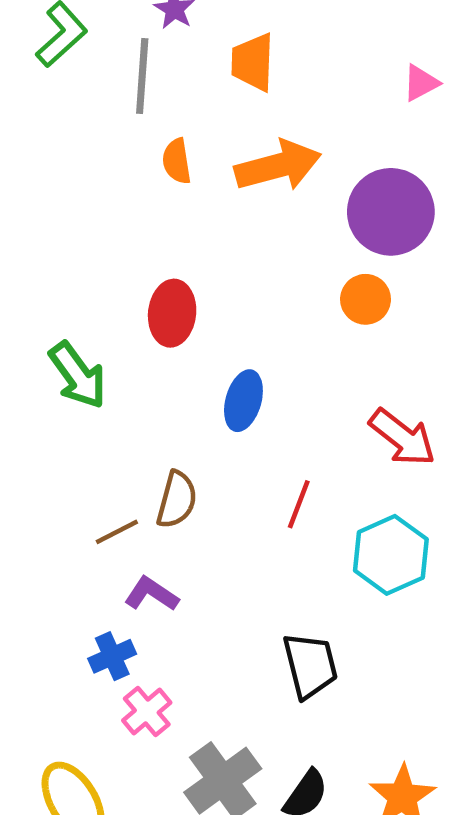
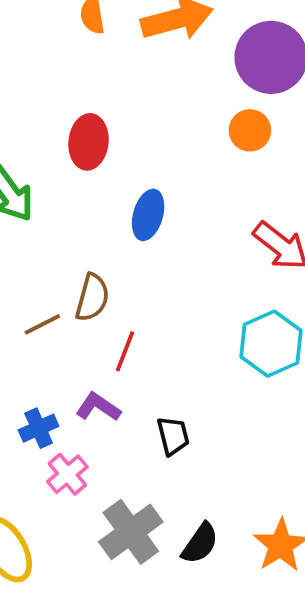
red line: (299, 504) -> (125, 351), moved
purple L-shape: (151, 594) -> (98, 407), moved
black trapezoid: (310, 665) -> (173, 436), moved, size x0.7

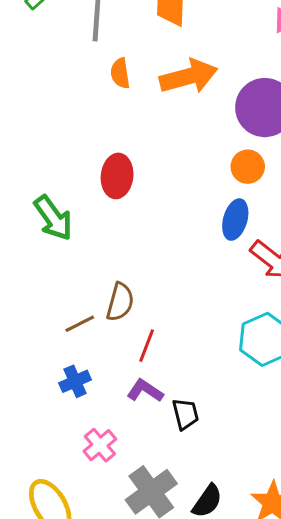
blue ellipse: (148, 215) -> (235, 220), moved
purple L-shape: (98, 407) -> (145, 391), moved
blue cross: (39, 428) -> (75, 381), moved

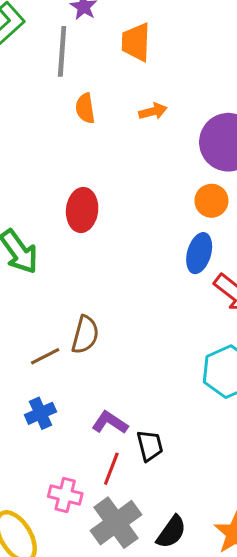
orange arrow: (189, 76) -> (153, 111), size x0.5
red line: (147, 346) -> (111, 469), moved
pink cross: (100, 445) -> (65, 495), moved, turned -36

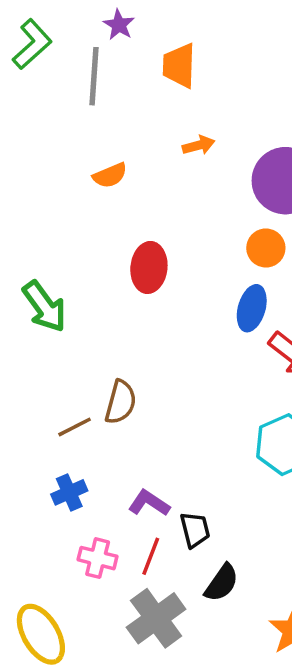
orange semicircle: (85, 108) -> (110, 175), moved, turned -104
red ellipse: (82, 210) -> (149, 267), moved
pink cross: (65, 495) -> (98, 558), moved
black semicircle: (171, 532) -> (222, 583), moved

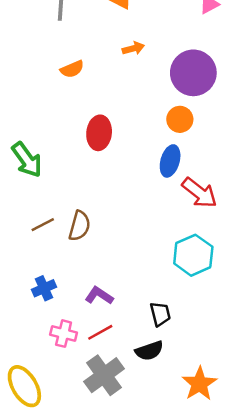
brown line: (75, 427) -> (43, 225), moved
black trapezoid: (195, 530) -> (160, 314), moved
red line: (151, 556) -> (100, 332), turned 40
black semicircle: (222, 583) -> (149, 351), turned 36

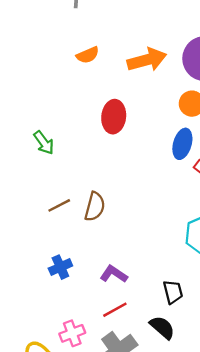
orange arrow: (133, 48) -> (147, 60), moved, size x1.8
green arrow: (27, 160) -> (44, 143), size x0.7
pink cross: (64, 334) -> (72, 333), moved, turned -35
black semicircle: (149, 351) -> (162, 327), turned -120

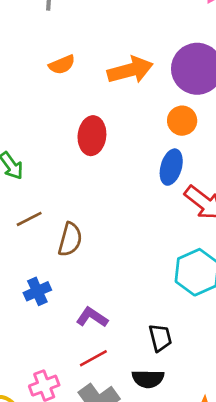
brown line: (59, 205) -> (29, 219), moved
blue cross: (60, 267) -> (37, 291), moved
black semicircle: (162, 327) -> (148, 379), turned 140

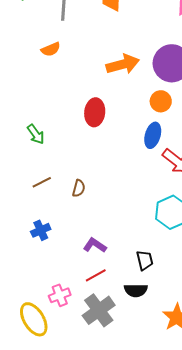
orange semicircle: (62, 65) -> (51, 49), moved
brown line: (29, 219) -> (42, 182), moved
brown semicircle: (70, 239) -> (79, 188), size x0.7
blue cross: (37, 291) -> (41, 230), moved

